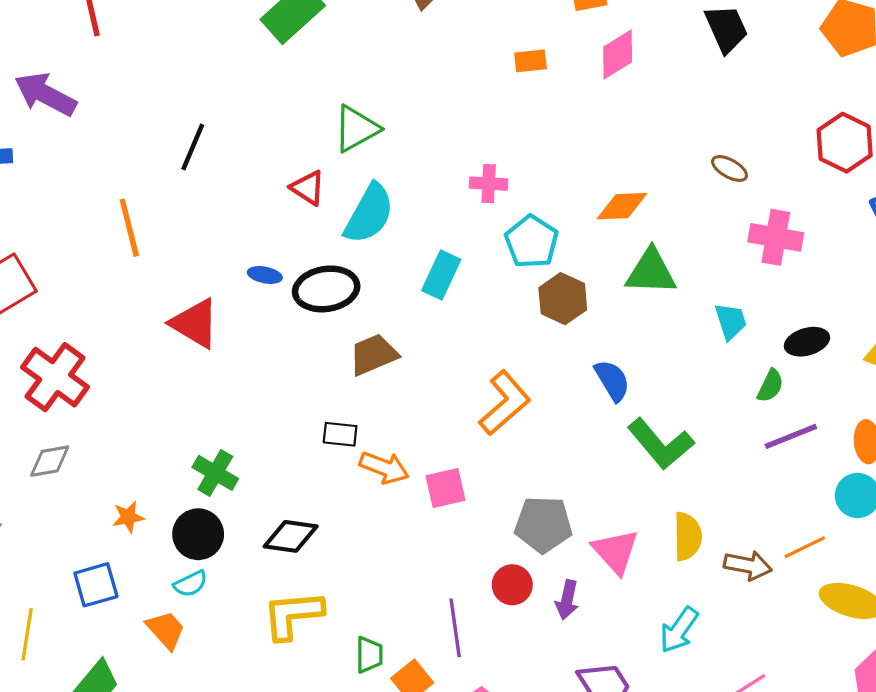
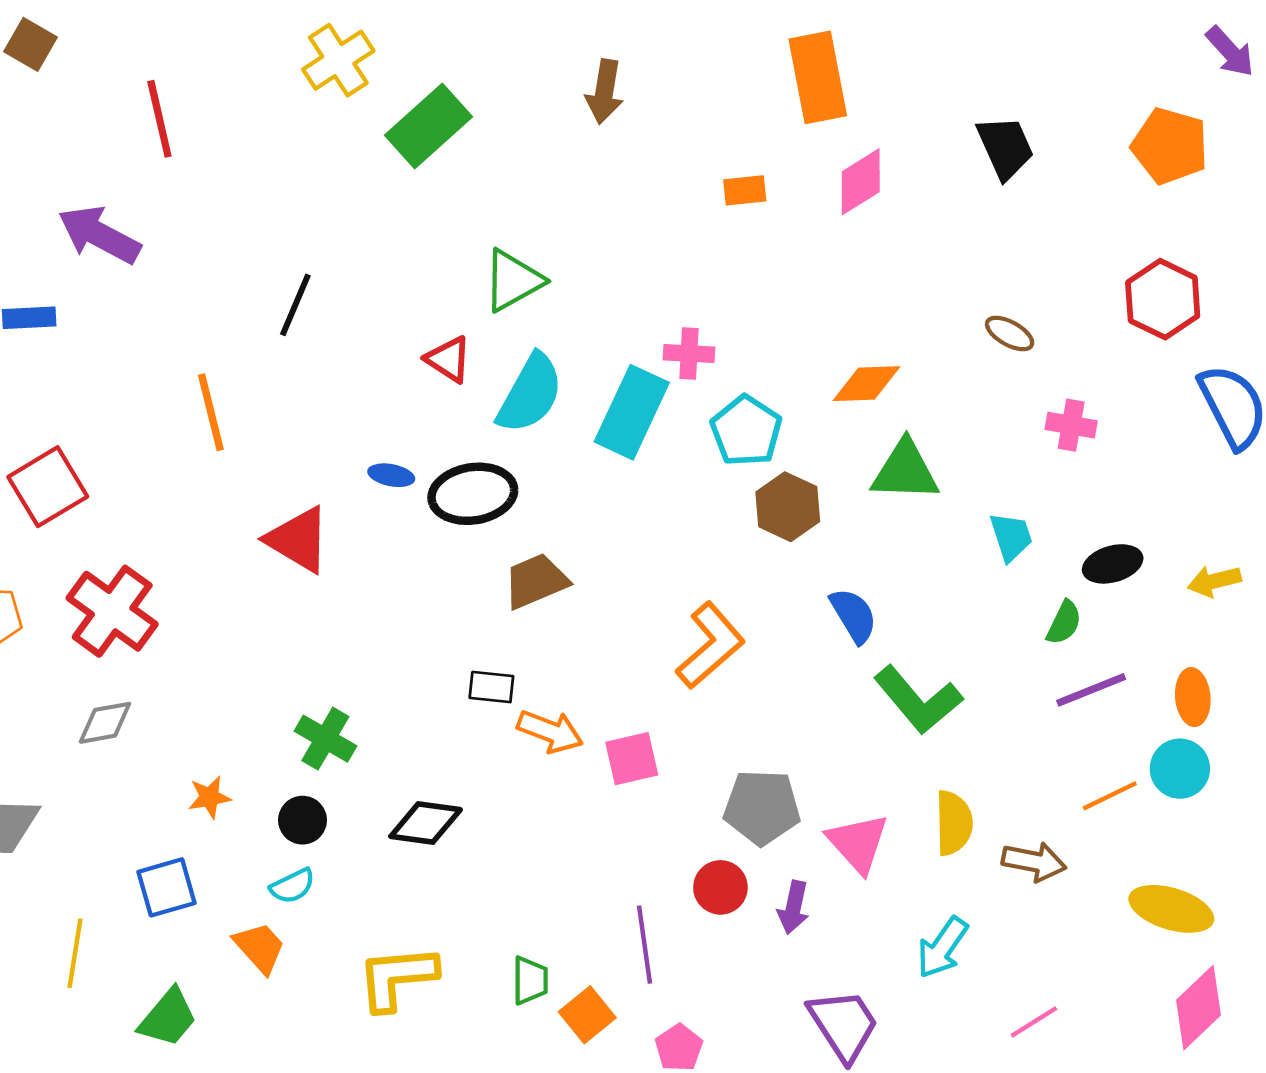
pink cross: (776, 237) -> (1071, 425), size x0.7
cyan rectangle: (441, 275) -> (632, 412), moved, size x1.4
black circle: (198, 534) -> (303, 820), size x0.7
orange line: (805, 547) -> (1110, 796), moved
yellow L-shape: (293, 615) -> (397, 978), moved

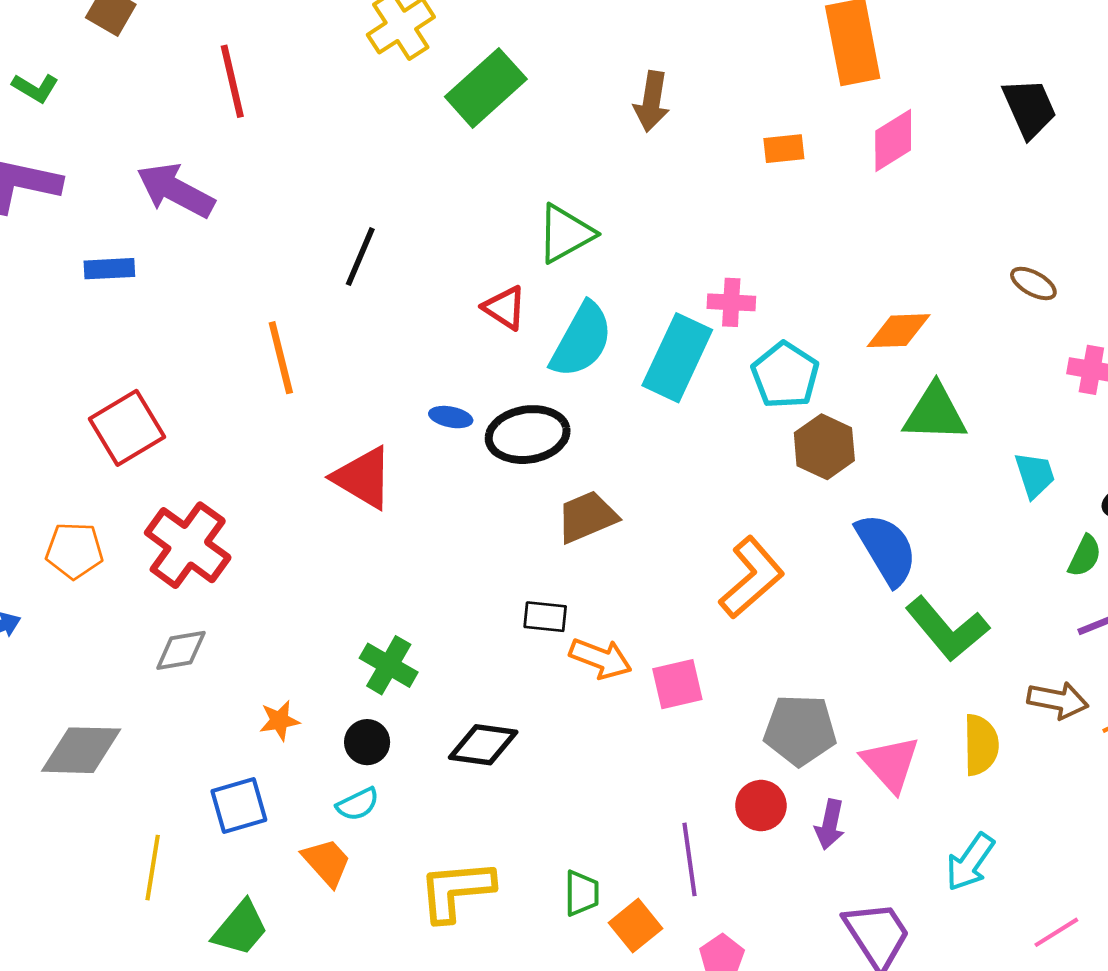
brown arrow: (605, 92) -> (652, 101), moved
blue semicircle: (854, 615) -> (886, 549), size x1.4
brown arrow: (1034, 862) -> (1058, 700), moved

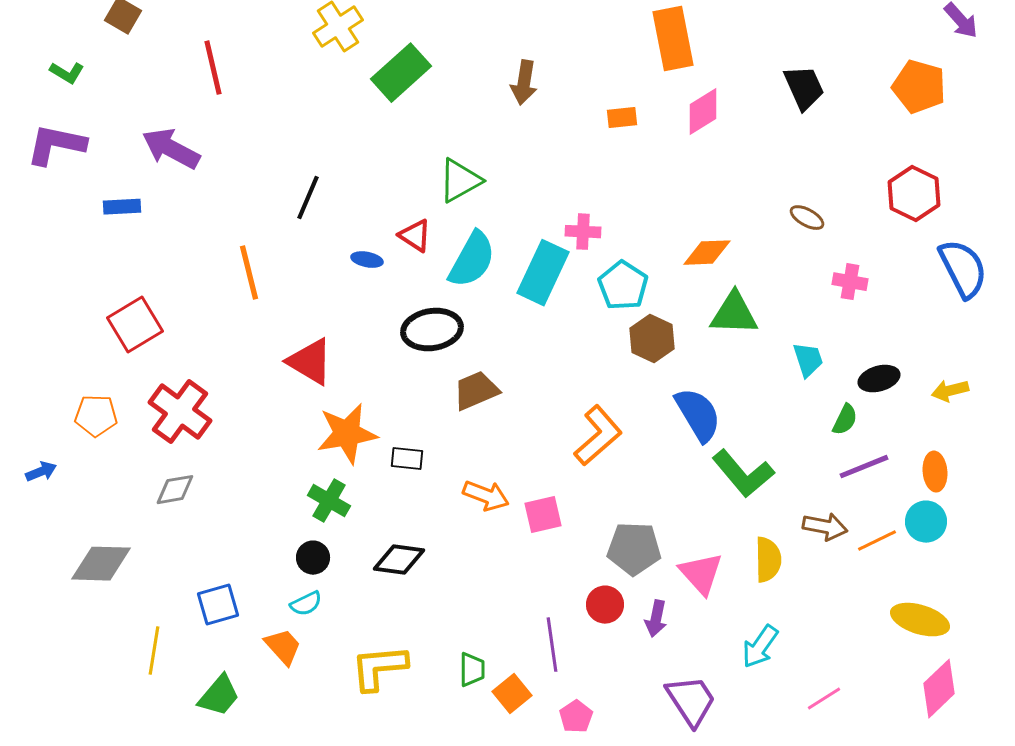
blue ellipse: (451, 417) -> (367, 260), moved
black rectangle: (545, 617) -> (407, 459), moved
orange star: (279, 721) -> (347, 434), moved, size x2.0

